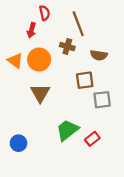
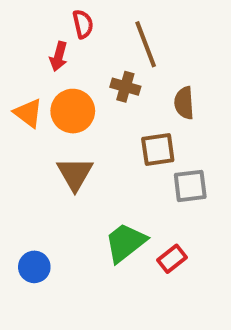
brown semicircle: (99, 55) -> (184, 103), turned 77

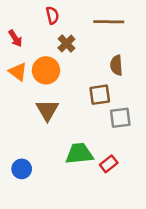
brown line: (146, 44) -> (109, 22), moved, turned -68
red arrow: (59, 56) -> (15, 38), moved, turned -48
brown cross: (125, 87) -> (66, 44), moved, turned 30
green trapezoid: (125, 243) -> (79, 154), turned 32

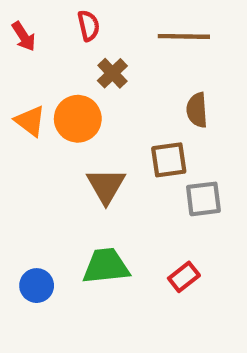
red arrow: (15, 38) -> (24, 36), moved
brown triangle: (47, 110) -> (106, 186), moved
green trapezoid: (79, 154) -> (106, 266), moved

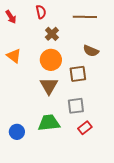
brown semicircle: (197, 110) -> (91, 51), turned -63
orange circle: (78, 119) -> (51, 60), moved
gray square: (203, 199) -> (76, 106), moved

